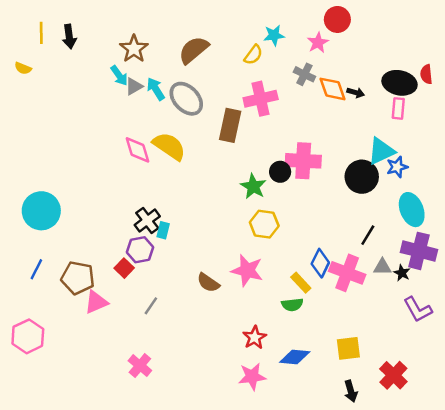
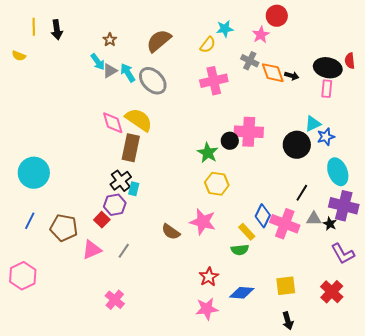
brown star: (134, 49) -> (110, 40), size x0.6
brown rectangle: (230, 125) -> (131, 148), moved
cyan triangle: (381, 151) -> (313, 124), size x0.7
pink triangle: (96, 302) -> (92, 250), moved
red cross: (393, 375) -> (332, 292), moved

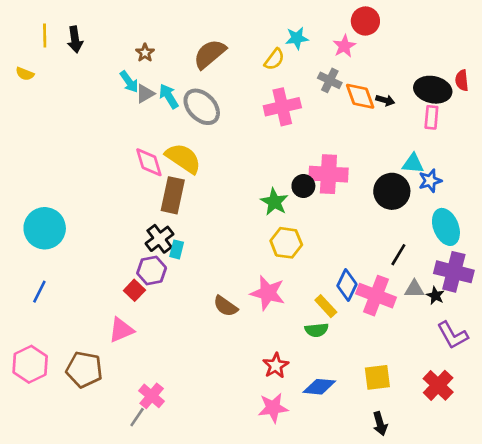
cyan triangle: (313, 124) -> (413, 164), turned 30
brown pentagon: (64, 228) -> (84, 370), moved
gray line: (124, 251) -> (137, 417), moved

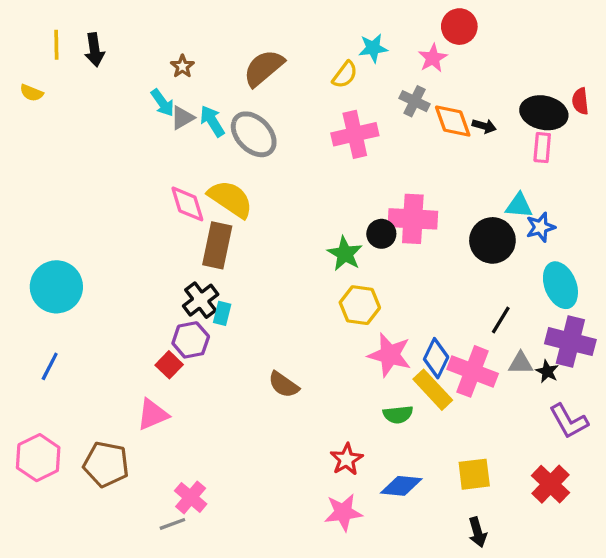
pink star: (268, 293) -> (390, 355), moved
yellow rectangle: (326, 306) -> (433, 390), moved, size x1.4
gray line: (137, 417) -> (172, 524), turned 36

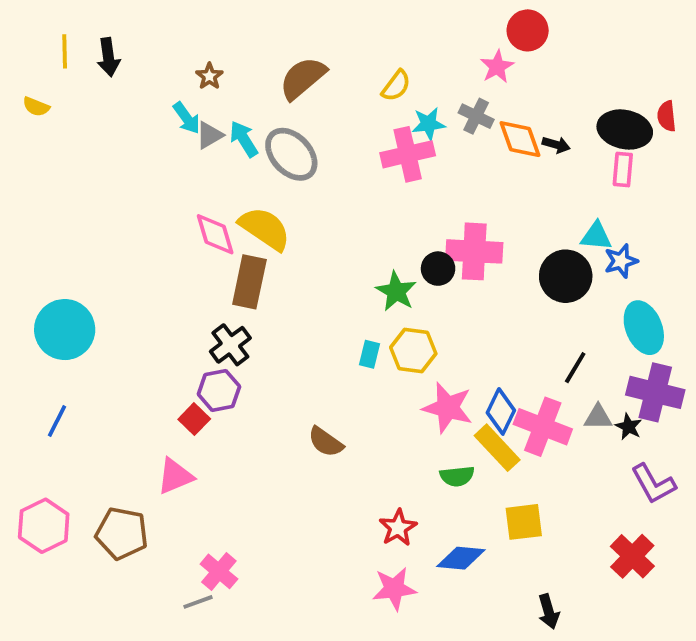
cyan star: (373, 48) -> (429, 124), moved
cyan rectangle: (222, 313) -> (369, 354), moved
yellow square: (474, 474) -> (524, 522), moved

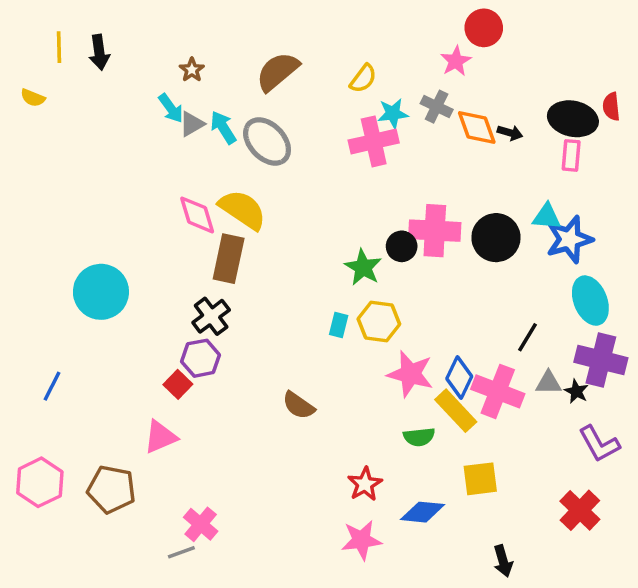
blue star: (621, 261) -> (569, 239), size x1.5
black circle: (566, 276) -> (496, 238), moved
cyan circle: (65, 330) -> (101, 292), moved

